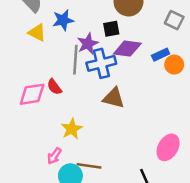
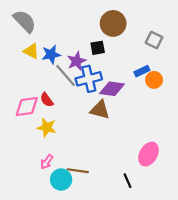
blue star: (63, 20) -> (51, 54), moved
purple diamond: (127, 49) -> (112, 89), moved
gray line: (75, 60) -> (66, 75), turned -45
yellow star: (72, 129) -> (47, 128), moved, turned -30

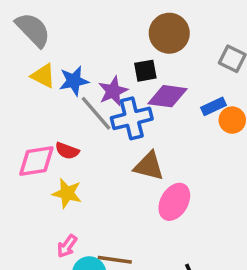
purple diamond: (112, 89) -> (168, 96), moved
red semicircle: (47, 100) -> (67, 151), turned -32
pink ellipse: (149, 154) -> (174, 202), moved

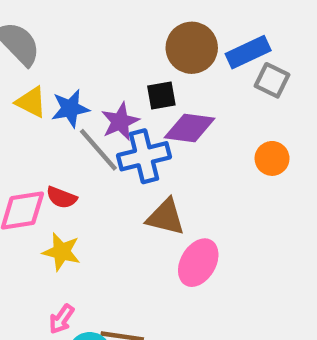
blue rectangle: (214, 106) -> (248, 52), moved, size x1.4

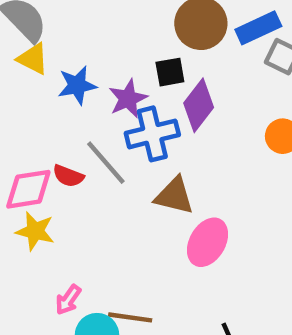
yellow triangle: (31, 102) -> (33, 59), moved
purple diamond: (190, 128) -> (199, 105), turned -60
gray line: (98, 150) -> (106, 163), moved
yellow star: (62, 252) -> (35, 231), moved

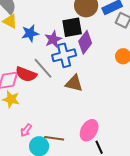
black square: (170, 72) -> (72, 27), size x1.5
red semicircle: (68, 176) -> (26, 74), size x1.5
pink ellipse: (208, 242) -> (89, 130), moved

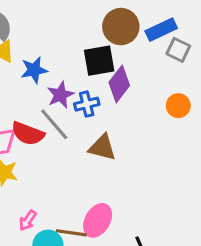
purple star: (53, 39) -> (60, 95), moved
blue cross: (64, 55) -> (87, 104), size x0.7
pink ellipse: (89, 130) -> (98, 220), moved

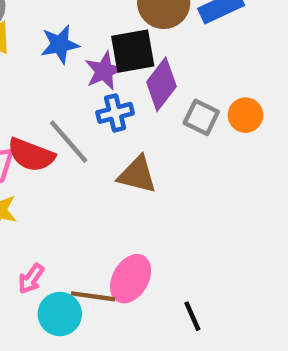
gray square: (178, 50) -> (201, 117), moved
blue star: (34, 70) -> (60, 44), moved
purple star: (60, 95) -> (104, 71), moved

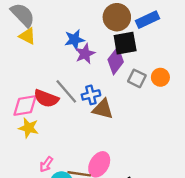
blue star: (60, 44) -> (74, 40), moved
black square: (133, 51) -> (125, 43), moved
blue cross: (115, 113) -> (91, 95), moved

